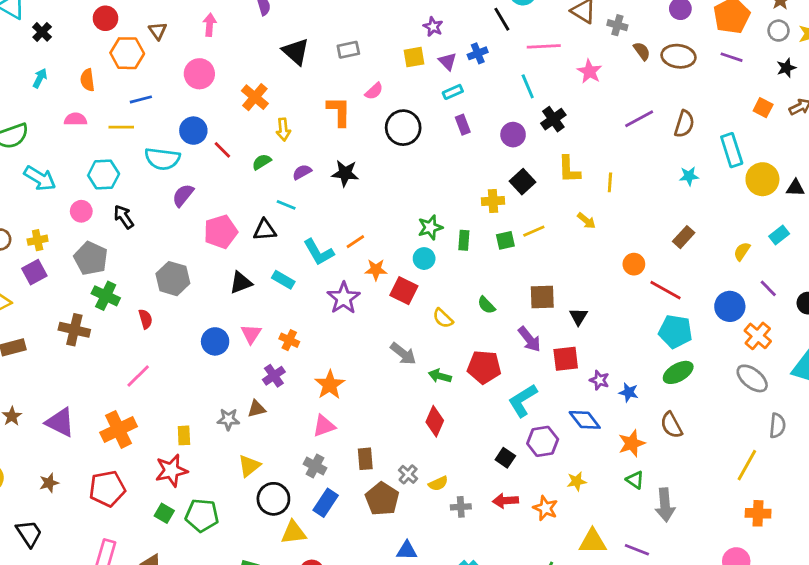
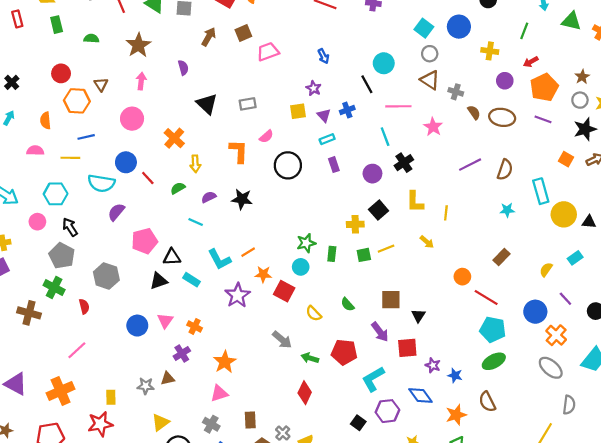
black star: (786, 68) -> (585, 129), size x1.5
black triangle: (265, 230) -> (172, 257), moved
gray pentagon: (91, 258) -> (62, 256), moved

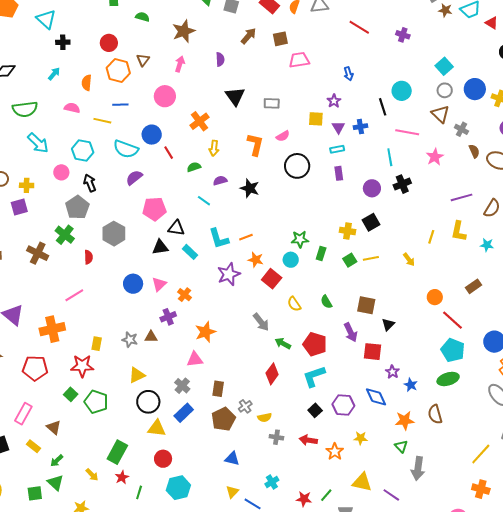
blue circle: (459, 27) -> (475, 89), moved
black cross: (12, 82) -> (63, 42), turned 32
yellow L-shape: (415, 202) -> (459, 231), moved
green square: (364, 255) -> (350, 260), turned -32
cyan L-shape: (373, 379) -> (314, 376), moved

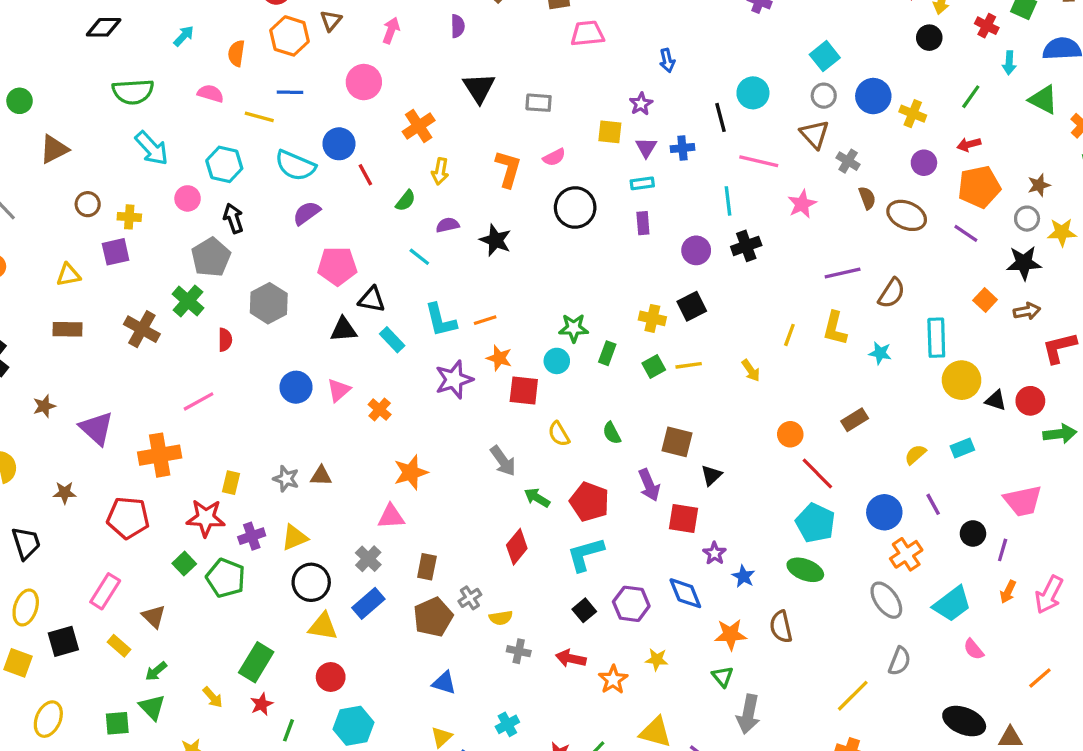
green semicircle: (194, 167) -> (406, 201), turned 144
red square: (272, 279) -> (524, 390), turned -36
purple cross: (168, 317) -> (252, 536), moved
green ellipse: (448, 379) -> (805, 570), turned 35

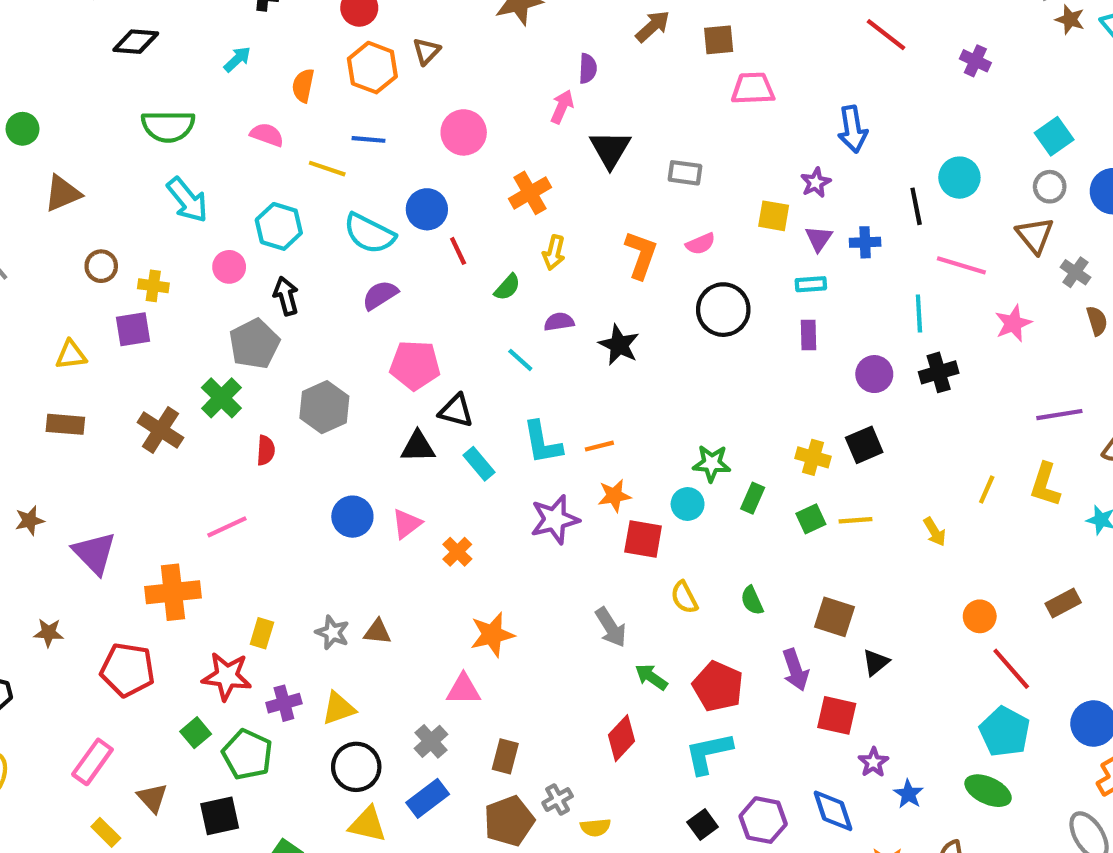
pink arrow: (391, 30) -> (562, 107), moved
blue arrow: (667, 60) -> (853, 129), size x1.5
orange star: (499, 358) -> (614, 496), turned -30
black square: (63, 641) -> (220, 816), moved

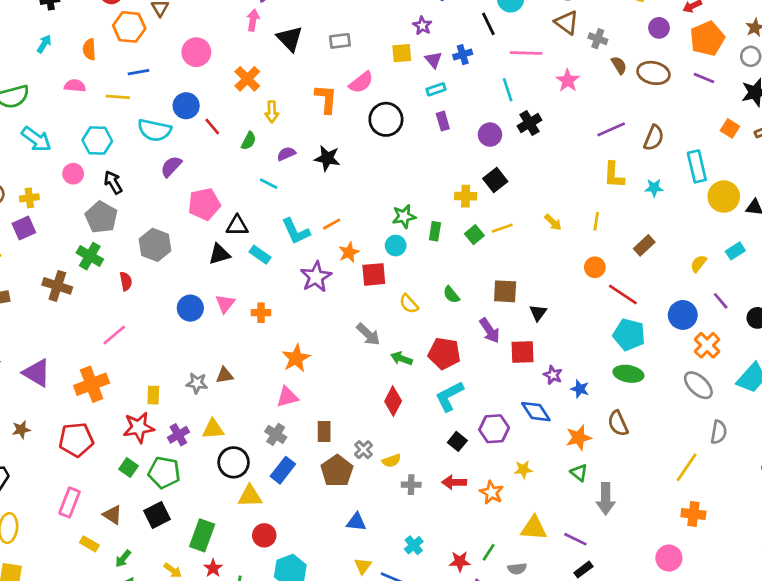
pink semicircle: (700, 244) -> (361, 82), size x1.4
yellow line: (987, 490) -> (596, 221), moved
orange cross: (457, 552) -> (261, 313), turned -30
yellow triangle: (339, 708) -> (213, 429), turned 30

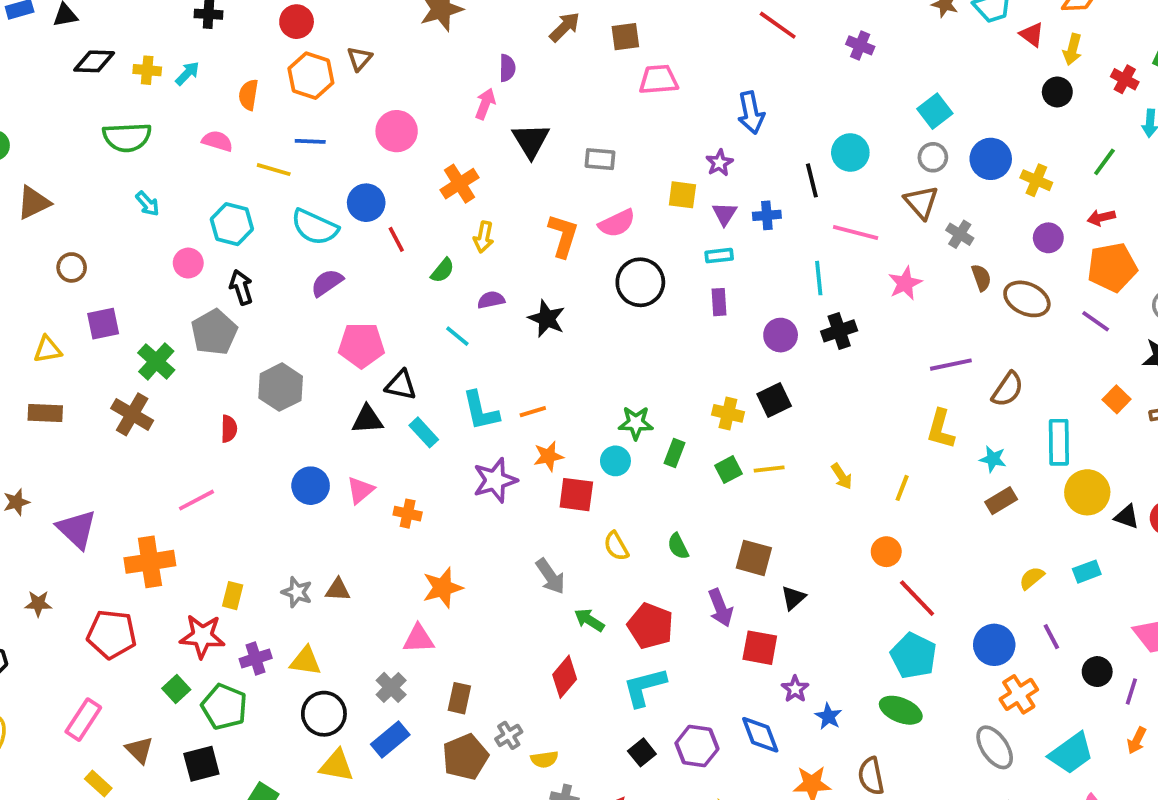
cyan arrow: (36, 139) -> (147, 204), size x0.6
yellow cross: (29, 198) -> (147, 70), moved
brown rectangle: (644, 245) -> (1001, 501), moved
green cross: (90, 256) -> (156, 361), moved

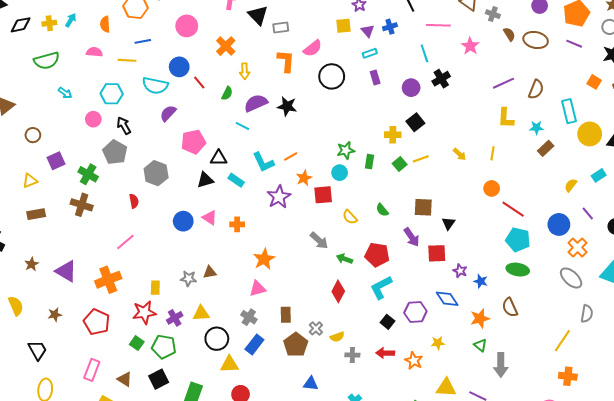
gray rectangle: (600, 159) -> (281, 28), moved
purple semicircle: (491, 300) -> (256, 103), size x1.6
pink triangle: (360, 490) -> (210, 218), turned -35
red pentagon: (112, 634) -> (97, 322), turned 30

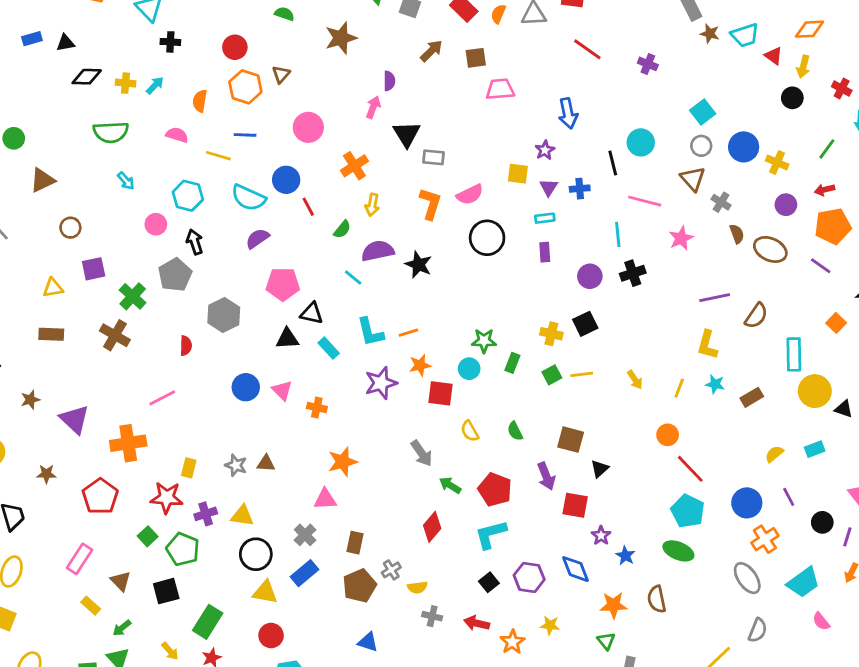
cyan star: (536, 128) -> (715, 384), moved

